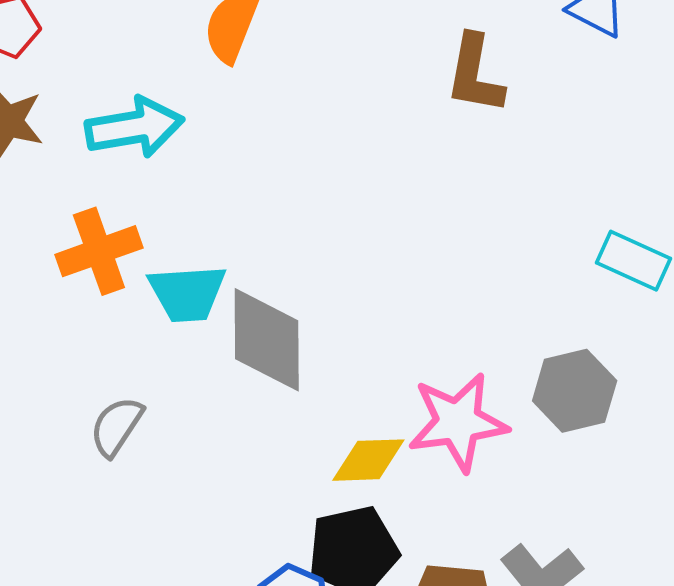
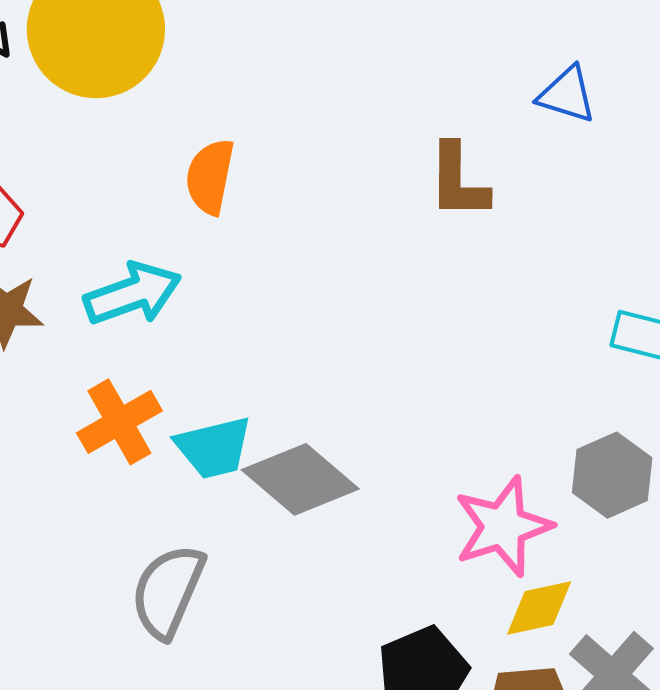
gray diamond: (267, 340) -> (300, 479), turned -39
gray semicircle: (117, 426) -> (168, 591), size x1.5
yellow diamond: (368, 460) -> (539, 608), moved

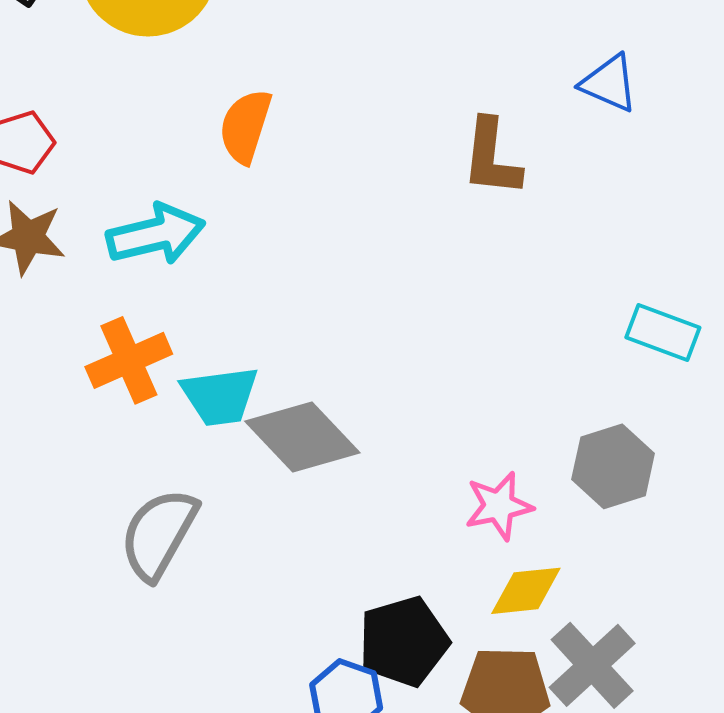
pink star: (503, 527) -> (499, 506), size x0.7

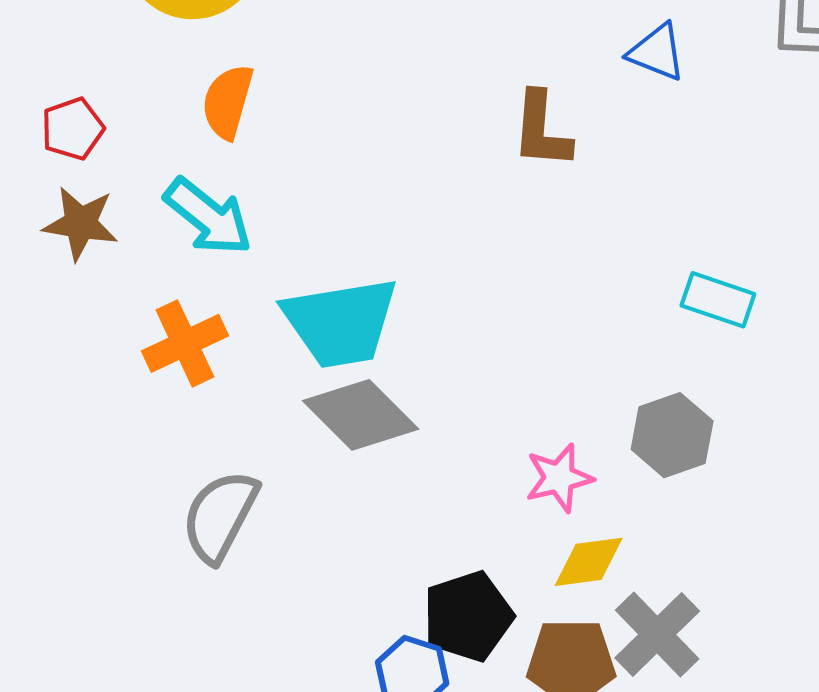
orange semicircle: (245, 126) -> (228, 102), moved
cyan arrow: (156, 234) -> (208, 217), turned 54
cyan trapezoid: (220, 396) -> (341, 322), moved, size x1.5

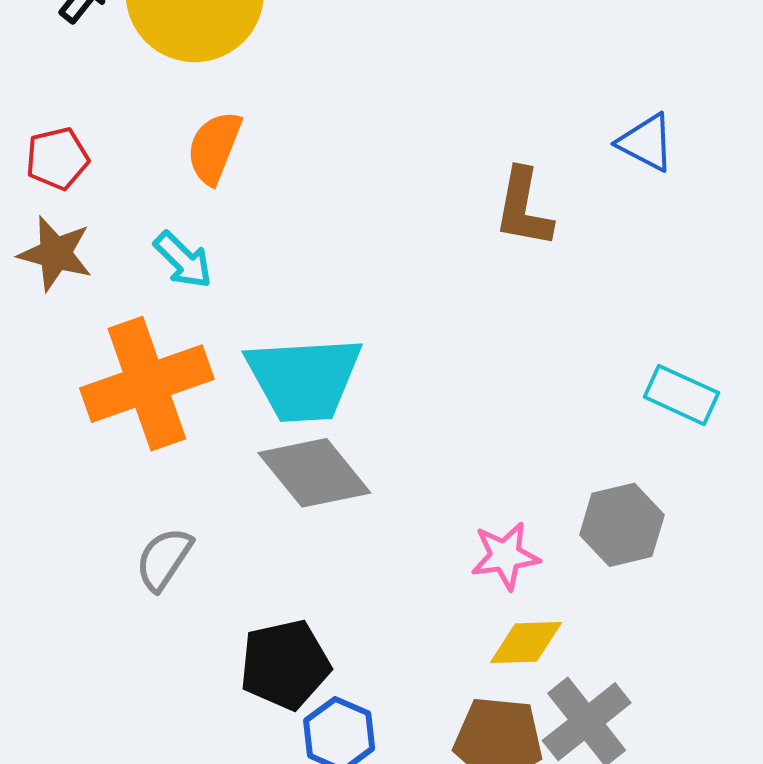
cyan arrow: (208, 217) -> (183, 260), size x0.7
orange cross: (185, 343) -> (147, 384), size x1.5
gray semicircle: (220, 516) -> (164, 559), size x0.7
black pentagon: (468, 616) -> (285, 665), moved

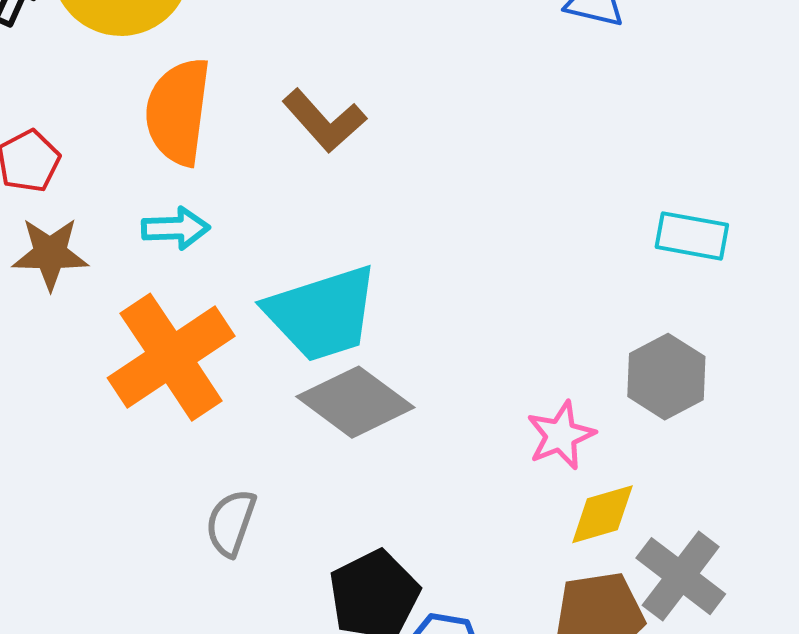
orange semicircle: (214, 148) -> (178, 112), size x1.4
brown L-shape: (523, 208) -> (324, 121), moved, turned -38
cyan arrow: (183, 260) -> (176, 228), turned -32

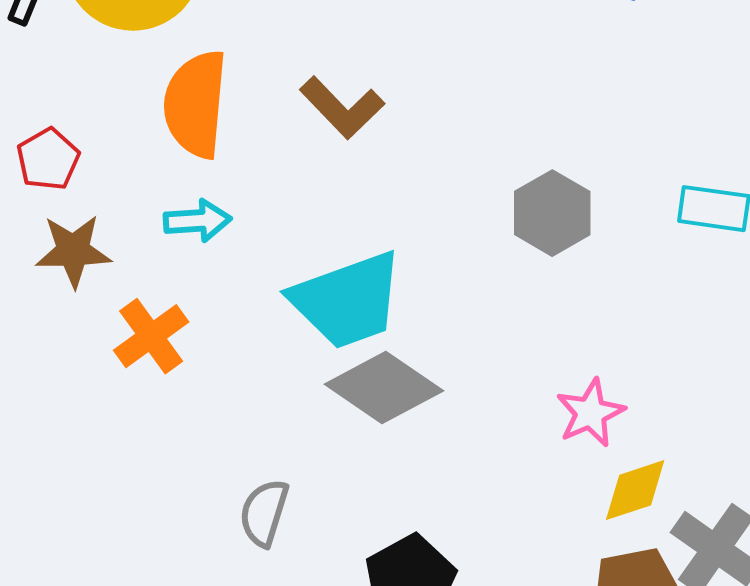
orange cross: (171, 357) -> (151, 336), moved, size x0.6
gray hexagon: (666, 377) -> (552, 213), moved

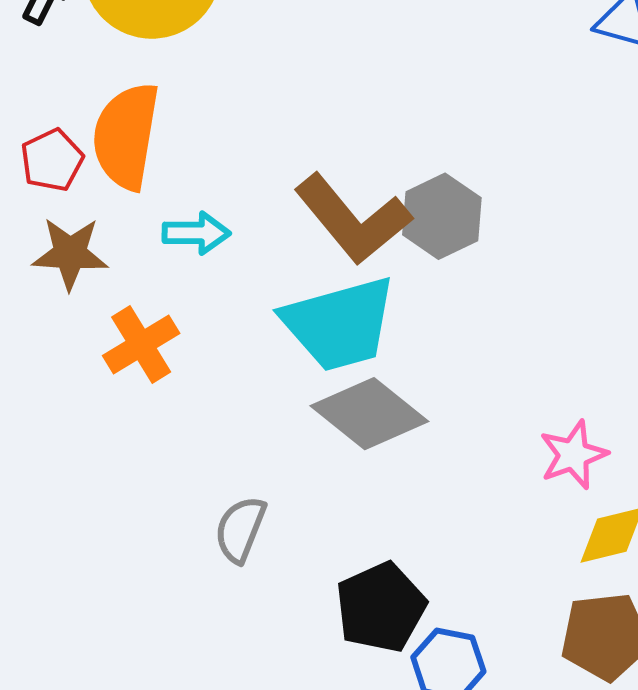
orange semicircle: (196, 104) -> (126, 136), moved
brown L-shape: (342, 108) -> (353, 219), moved, size x1.4
gray hexagon: (552, 213) -> (442, 216), moved

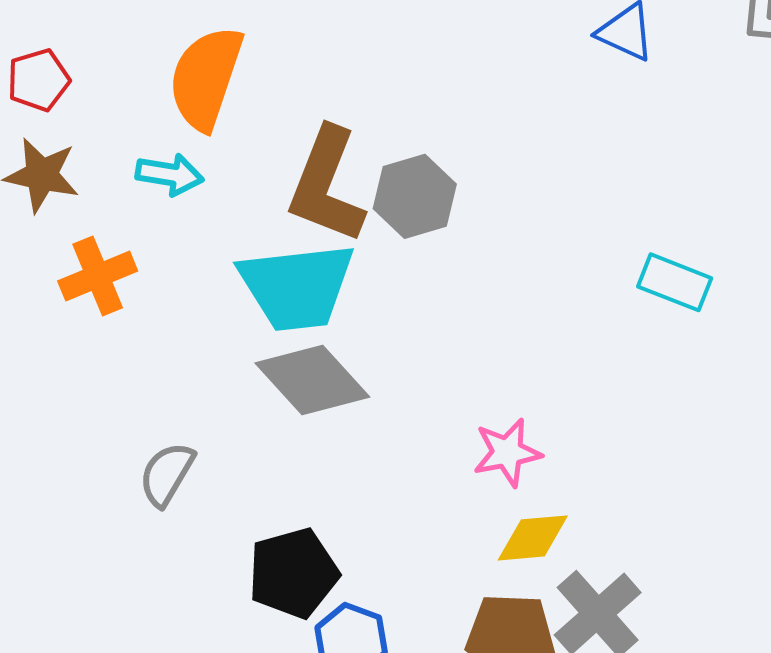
orange semicircle: (126, 136) -> (206, 78), moved
brown L-shape: (353, 219) -> (326, 185), turned 52

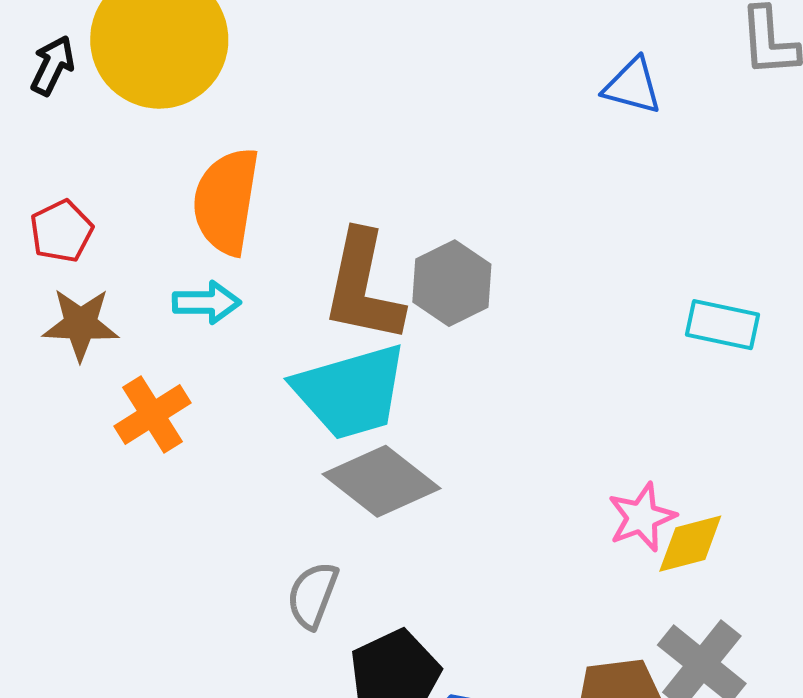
pink star: (507, 453) -> (642, 517), moved
gray semicircle: (167, 474) -> (313, 595), moved
yellow diamond: (533, 538) -> (690, 544), moved

